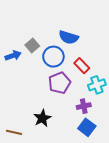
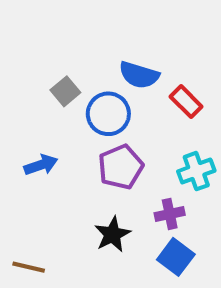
blue arrow: (13, 56) -> (41, 165), moved
red rectangle: (82, 66) -> (186, 102), moved
black star: (42, 118) -> (112, 234), moved

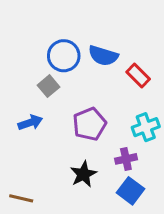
gray square: (65, 91) -> (49, 86), moved
blue circle: (108, 114) -> (64, 56), moved

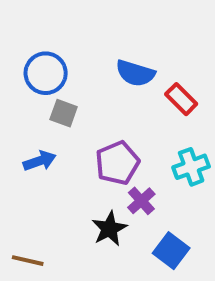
blue circle: (64, 56) -> (46, 73), moved
gray square: (49, 86) -> (64, 113), turned -30
purple cross: (126, 159) -> (141, 201), moved, turned -30

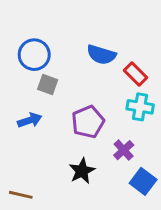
cyan cross: (191, 167) -> (140, 107), moved, turned 30
purple cross: (141, 201) -> (124, 150), moved
blue square: (171, 251) -> (143, 181), moved

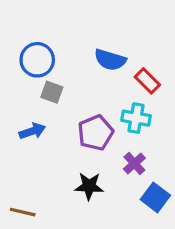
cyan cross: (140, 107) -> (136, 118), moved
black star: (82, 171) -> (89, 186), turned 30

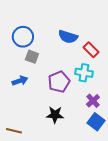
purple cross: (134, 163) -> (93, 101), moved

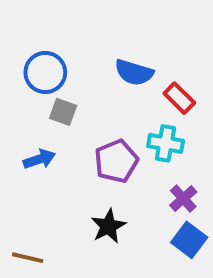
black star: (55, 115) -> (108, 226), turned -30

